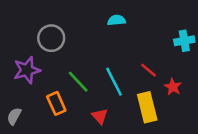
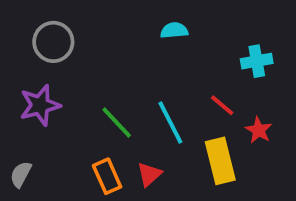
gray circle: (51, 38) -> (53, 42), moved
cyan cross: (184, 41) -> (257, 61), moved
orange rectangle: (56, 103) -> (107, 176), moved
red triangle: (100, 116) -> (149, 174), turned 30

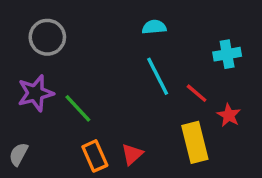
green line: (117, 122) -> (78, 108), moved
cyan line: (170, 122) -> (158, 76), moved

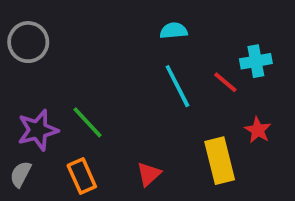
gray circle: (47, 37) -> (28, 42), moved
purple star: (35, 93) -> (38, 130), moved
red line: (197, 93) -> (225, 82), moved
orange rectangle: (95, 156) -> (82, 176), moved

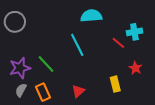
cyan semicircle: (174, 31) -> (91, 16), size x1.5
cyan line: (177, 86) -> (77, 45), moved
yellow rectangle: (220, 161) -> (115, 84), size x0.7
gray semicircle: (21, 174) -> (21, 90), moved

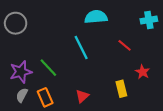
cyan cross: (134, 32) -> (149, 20), moved

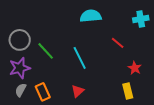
gray circle: (16, 23) -> (20, 40), moved
cyan line: (81, 48) -> (80, 58), moved
green line: (48, 68) -> (46, 51), moved
yellow rectangle: (121, 89) -> (128, 91), moved

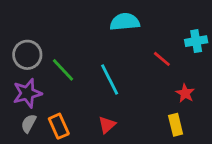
cyan cross: (141, 19) -> (196, 41), moved

